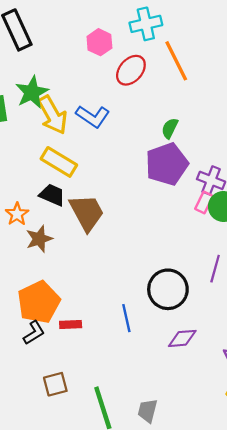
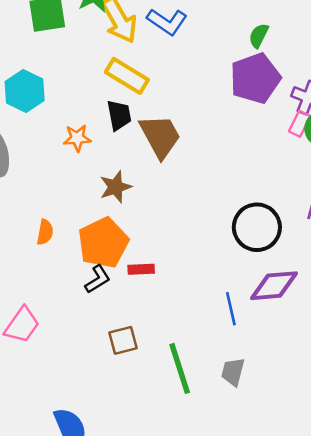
black trapezoid: (52, 195) -> (119, 115), turned 56
orange star: (17, 214) -> (77, 138), turned 30
brown star: (39, 239) -> (115, 187), moved
blue line: (126, 318) -> (231, 309), moved
purple diamond: (182, 338) -> (274, 286), size x1.4

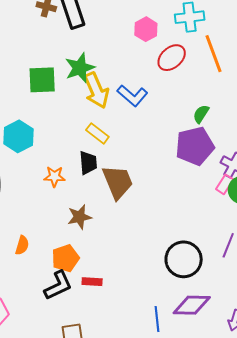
yellow rectangle: (127, 76) -> (97, 133), size x0.7
orange pentagon: (103, 243) -> (65, 258), size x0.7
black L-shape: (98, 279) -> (58, 285), size x1.4

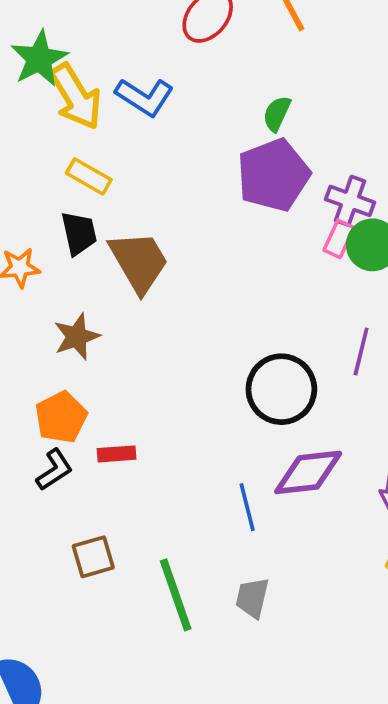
black L-shape: (58, 285) -> (54, 470), size x0.7

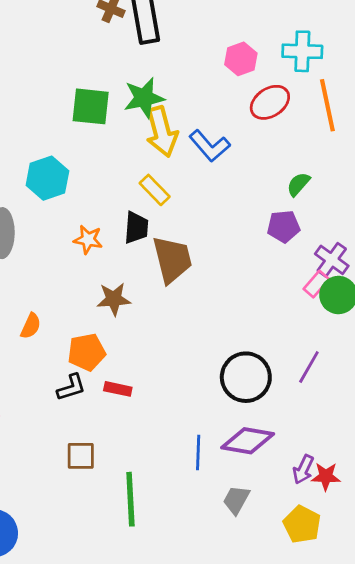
purple pentagon: (273, 175) -> (284, 226), size x0.6
gray trapezoid: (252, 598) -> (236, 500), moved

